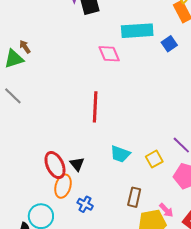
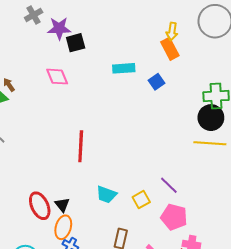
cyan rectangle: (137, 31) -> (124, 68), size x0.7
pink diamond: (109, 54) -> (57, 77), moved
orange ellipse: (63, 186) -> (63, 227), moved

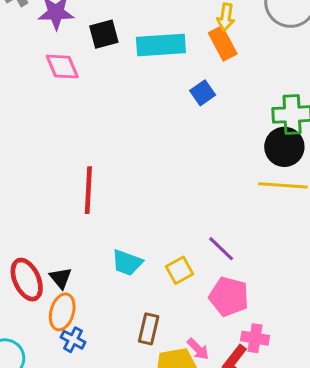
black square: (76, 43) -> (104, 34), moved
cyan rectangle: (124, 68) -> (161, 45), moved, size x1.4
pink diamond: (57, 77) -> (62, 67), moved

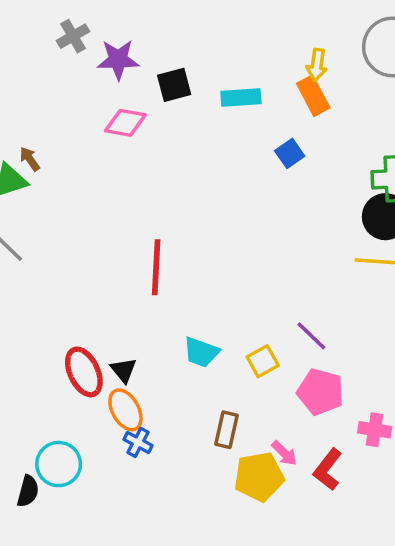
cyan rectangle: (161, 45) -> (241, 98), size x0.7
pink diamond: (62, 67) -> (125, 123), turned -57
orange ellipse: (62, 312) -> (125, 410), turned -45
pink cross: (255, 338) -> (375, 430), moved

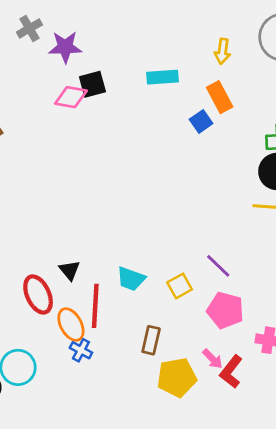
black square: (174, 85) -> (92, 84), moved
orange rectangle: (313, 96) -> (220, 97), moved
red line: (156, 267) -> (95, 306), moved
black triangle: (124, 370) -> (69, 270), moved
pink arrow: (284, 453) -> (213, 359), moved

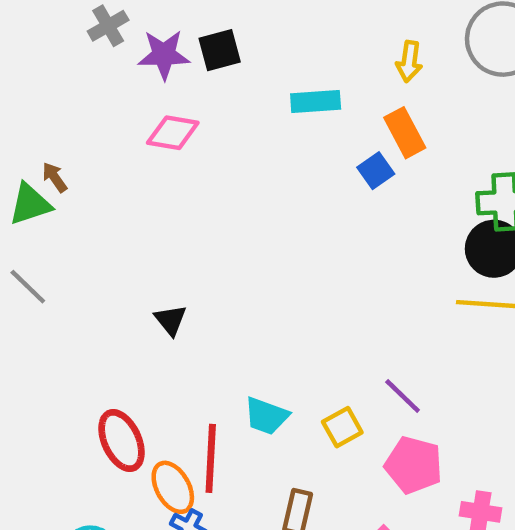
black square: (92, 84) -> (220, 50), moved
black triangle: (69, 270) -> (171, 320), moved

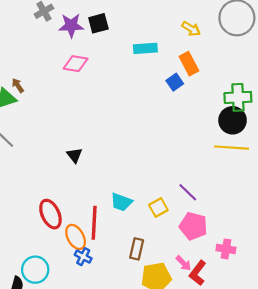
yellow arrow: (409, 61) -> (191, 29), turned -66

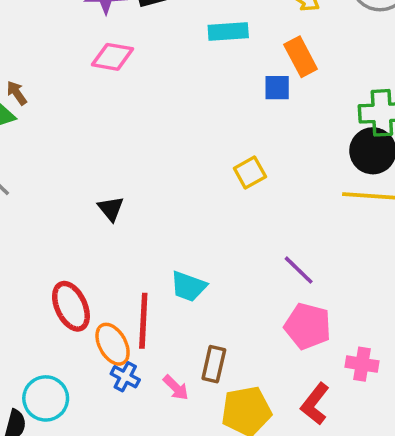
blue square: (175, 82) -> (277, 88), turned 35
yellow square: (158, 208) -> (250, 172), moved
pink arrow: (183, 263) -> (176, 388), moved

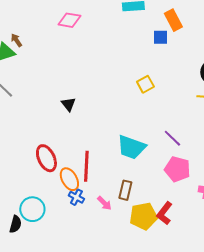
cyan trapezoid: (188, 286) -> (131, 147), moved, size x1.4
red L-shape: (315, 404) -> (164, 213), moved

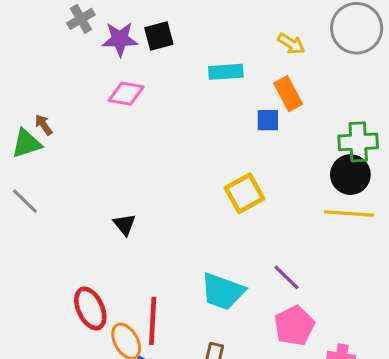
yellow square: (145, 84) -> (244, 193), size x1.4
pink pentagon: (177, 169) -> (294, 326), turned 30

